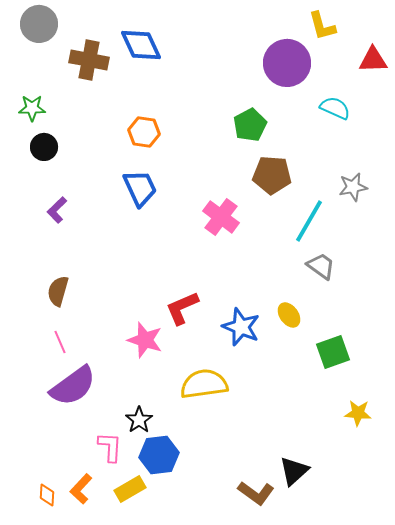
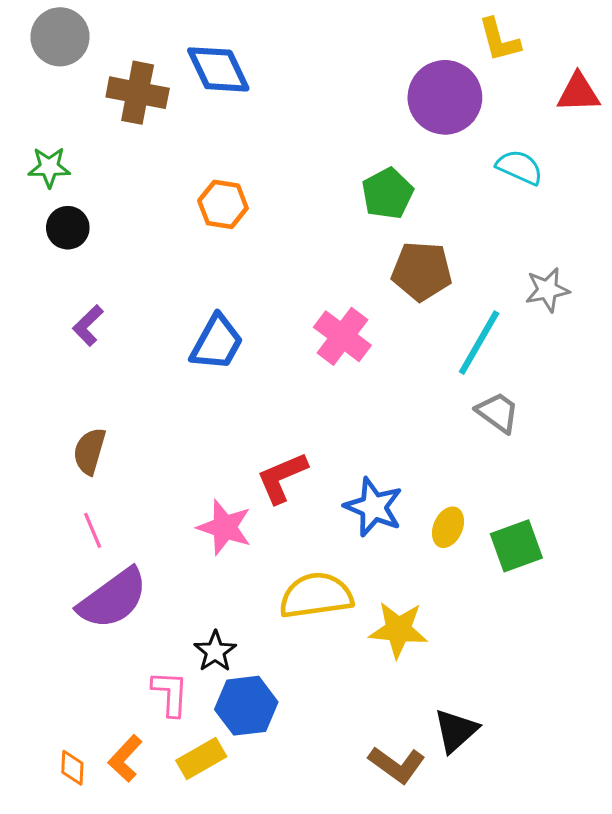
blue trapezoid: (140, 188) -> (217, 343), moved, turned 54
yellow ellipse: (289, 315) -> (448, 527), moved, turned 60
yellow star: (358, 413) -> (398, 630), moved, size x1.4

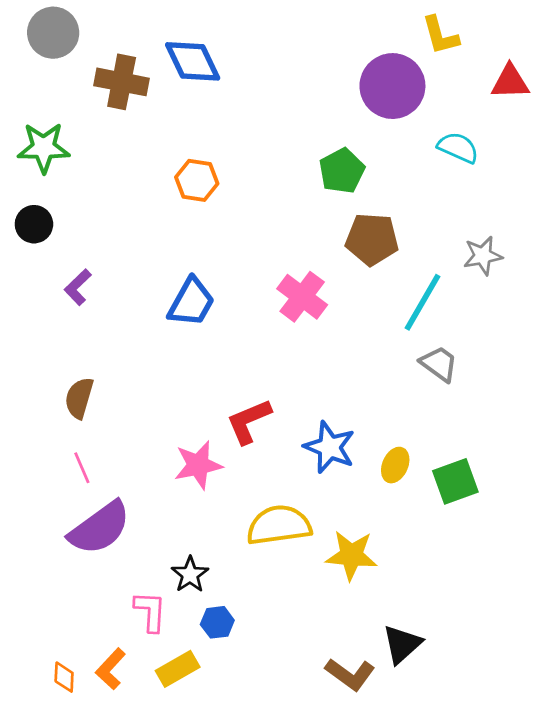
green star: (49, 167) -> (44, 148), size x1.4
black circle: (68, 228) -> (34, 224), moved
pink star: (225, 527) -> (198, 465), turned -30
blue hexagon: (246, 706) -> (217, 622), size x0.6

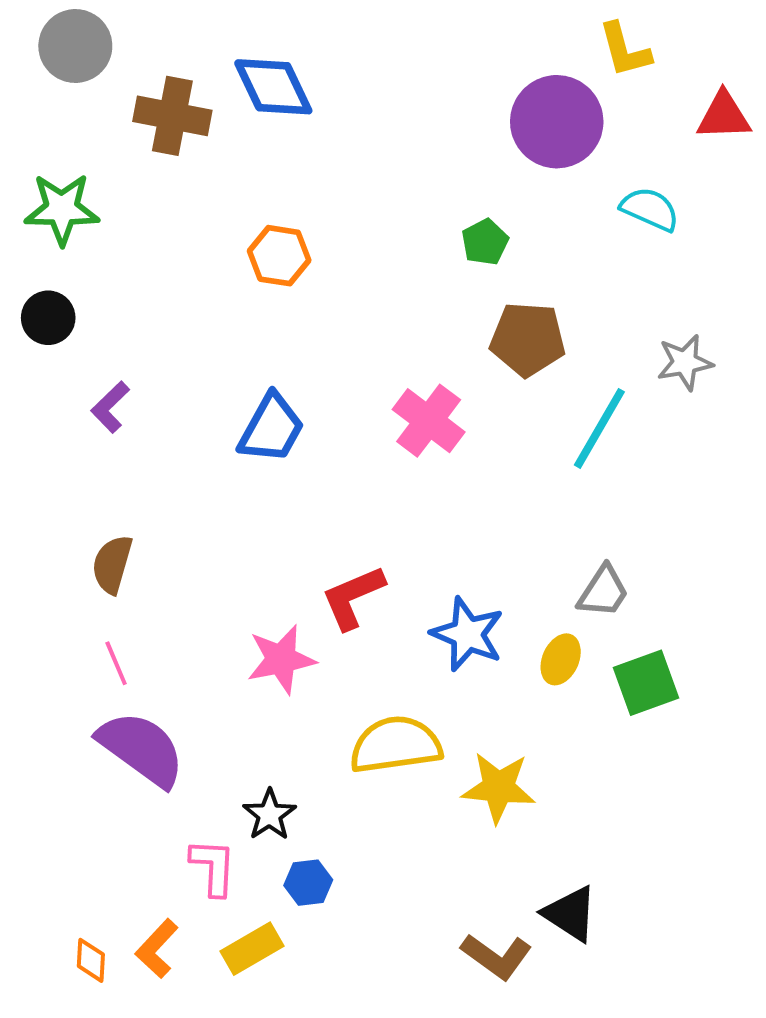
green pentagon: (342, 171) -> (485, 242), size x0.7
gray trapezoid: (439, 364) -> (603, 591), moved, turned 87
purple semicircle: (100, 528) -> (141, 749), turned -108
black triangle: (402, 644) -> (570, 914), turned -45

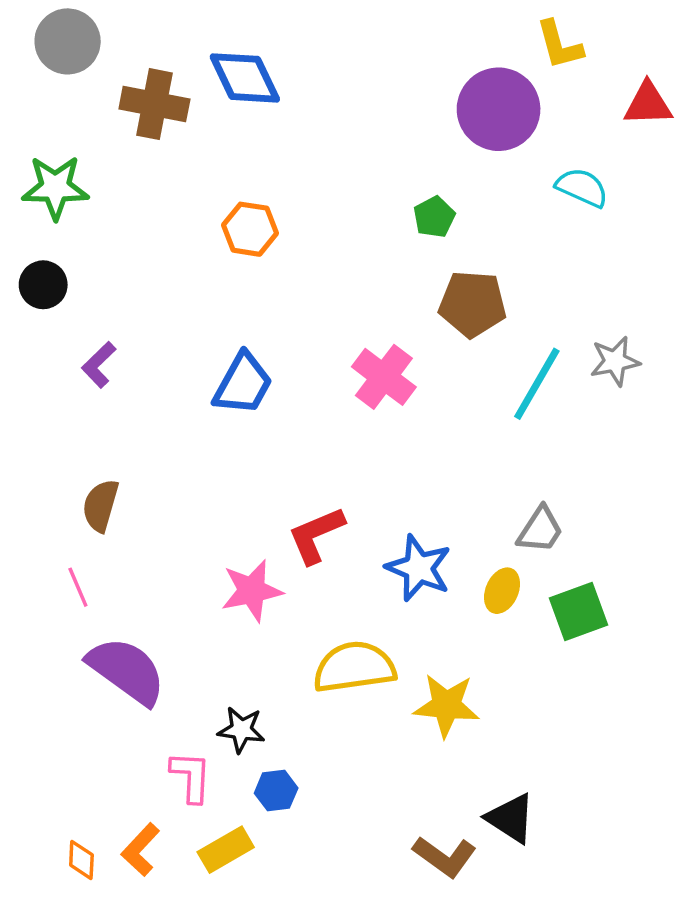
gray star: (685, 362) -> (615, 361), moved
pink line: (116, 663) -> (78, 587), moved
black star: (269, 815) -> (241, 730), turned -30

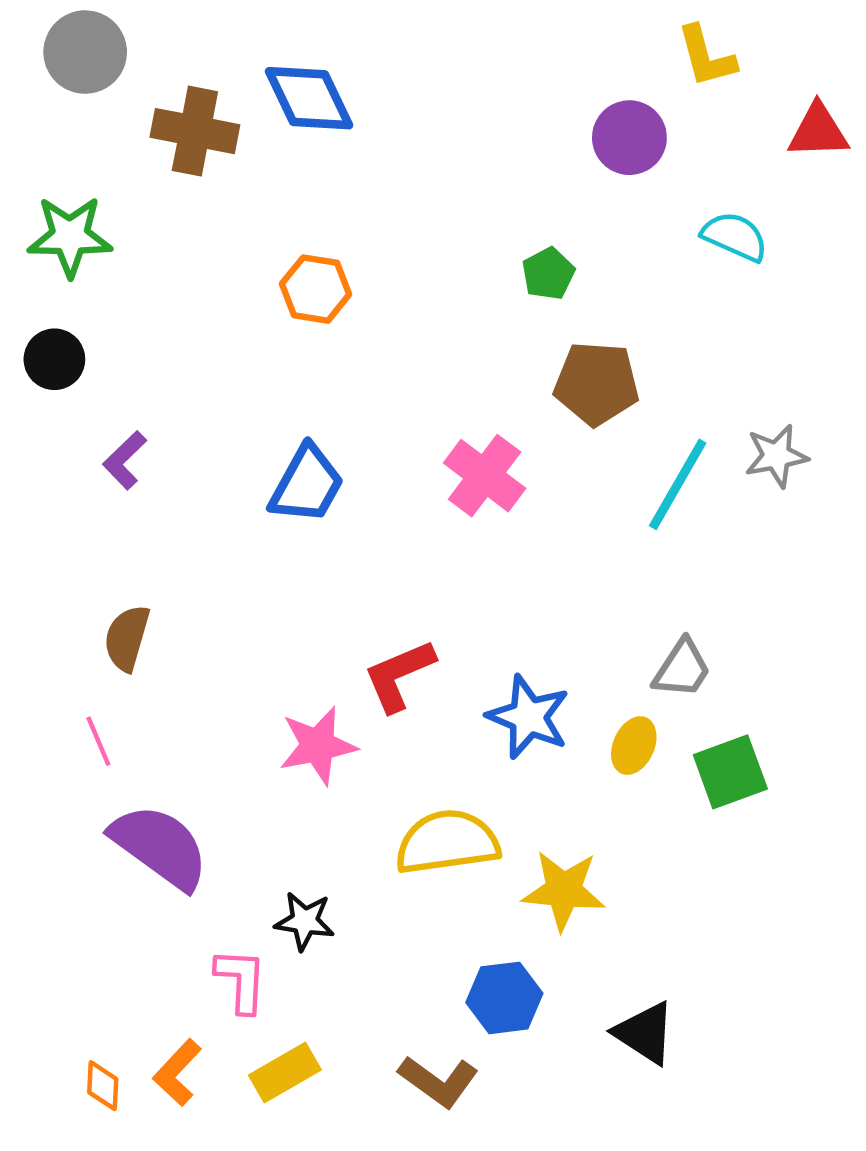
purple circle: (499, 109) -> (629, 138), size x0.7
blue hexagon: (276, 791) -> (504, 998), moved, size x1.4
brown L-shape: (445, 857) -> (438, 1081), moved

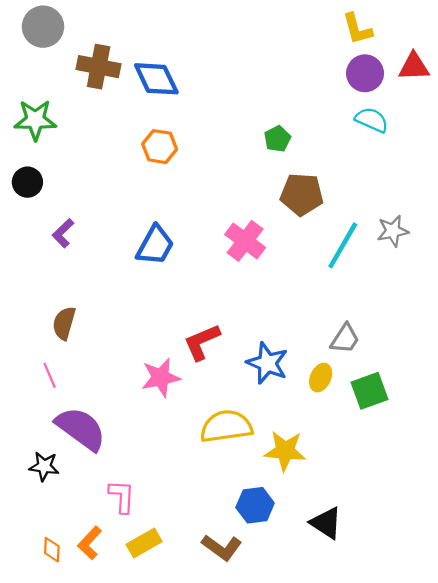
blue diamond: (309, 98) -> (156, 79), moved
purple circle: (629, 138) -> (365, 73), moved
black star: (305, 921) -> (44, 466), moved

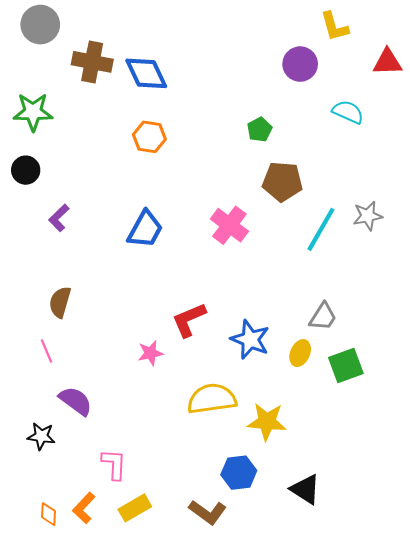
purple circle: (365, 73) -> (300, 64), moved
pink star: (161, 378) -> (150, 353), size x0.7
purple semicircle: (81, 429) -> (76, 401), size x0.7

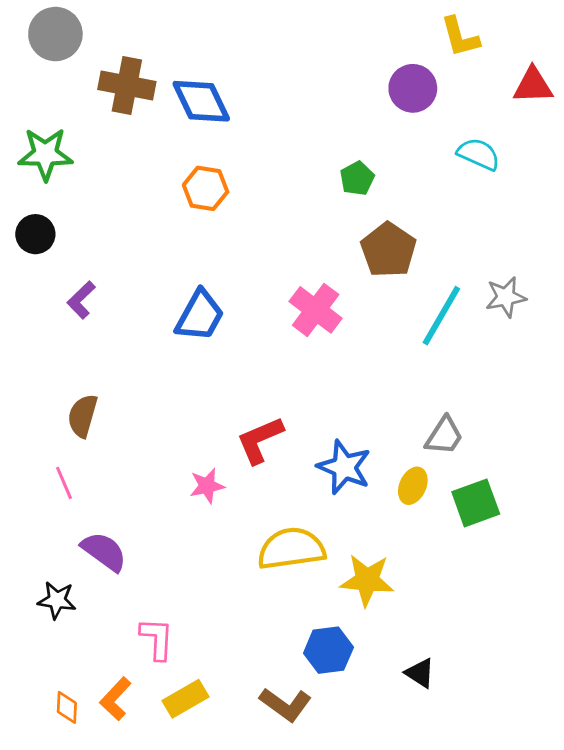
brown pentagon: (282, 182) -> (389, 250), turned 30
black triangle: (305, 489) -> (420, 673), size x0.7

